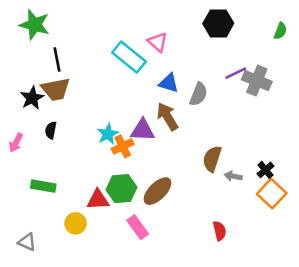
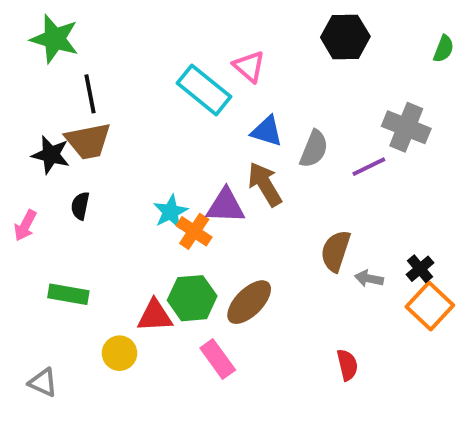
purple line: (236, 73) -> (369, 167), moved
black star: (32, 98) -> (51, 155), turned -30
orange cross: (123, 146) -> (194, 231), turned -30

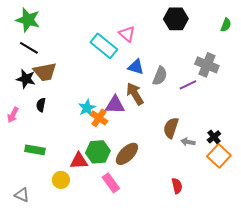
black line: (90, 94) -> (29, 48), moved, turned -48

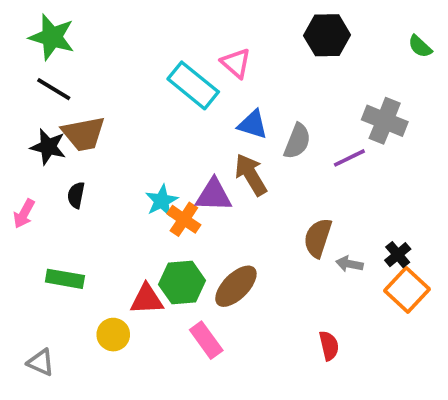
green semicircle: (226, 25) -> (420, 46), turned 112

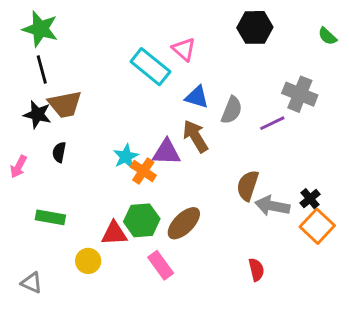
black line: (54, 89) -> (42, 70), turned 44
gray arrow: (349, 264) -> (272, 206), size x1.6

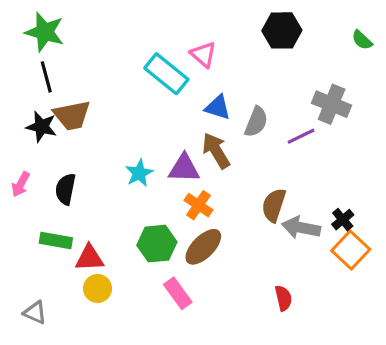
black semicircle: (59, 152) -> (65, 189), moved, size x1.4
orange cross: (143, 171) -> (198, 205), moved
red triangle: (114, 233) -> (90, 258), moved

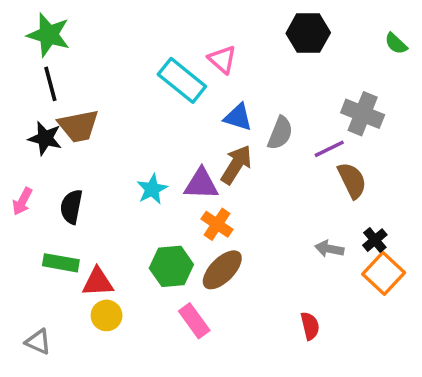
brown arrow: (216, 151) -> (236, 165), turned 63
brown semicircle: (274, 205) -> (352, 180), moved, turned 136
gray arrow: (301, 228) -> (329, 249), size x0.7

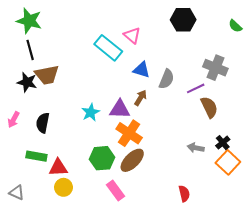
brown arrow: (236, 165) -> (141, 98), size x0.7
orange cross: (217, 224) -> (129, 133), size x1.4
gray triangle: (38, 342) -> (17, 193), moved

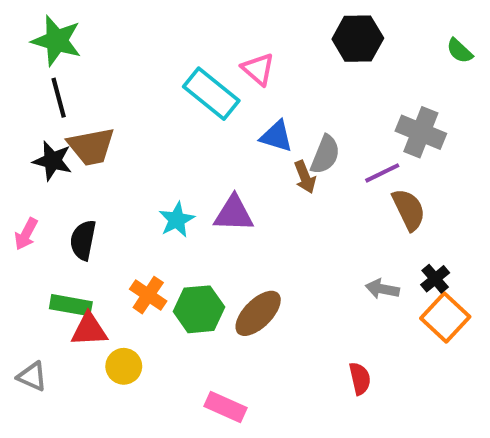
brown arrow: (141, 98) -> (305, 177), moved, turned 126
orange cross: (129, 133) -> (148, 295), moved, size x0.7
red triangle: (58, 168) -> (89, 330), moved
pink rectangle: (116, 190) -> (226, 407), moved, turned -30

